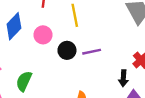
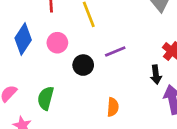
black circle: (67, 50) -> (83, 65), moved

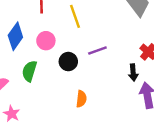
green semicircle: (46, 98) -> (29, 71), moved
orange semicircle: (113, 107) -> (81, 99), moved

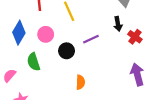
green semicircle: (29, 71) -> (34, 62), turned -30
black arrow: (133, 72) -> (118, 24), moved

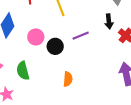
pink circle: (46, 34) -> (36, 37), moved
green semicircle: (34, 62) -> (23, 71), moved

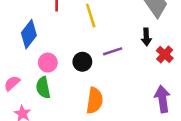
pink circle: (36, 37) -> (48, 63), moved
orange semicircle: (68, 79) -> (95, 101), size x1.5

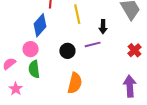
blue diamond: (29, 34) -> (40, 25), moved
black arrow: (146, 37) -> (103, 27), moved
pink circle: (48, 63) -> (31, 49), moved

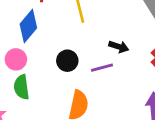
black arrow: (103, 27) -> (119, 47), moved, turned -72
purple line: (93, 44) -> (102, 68), moved

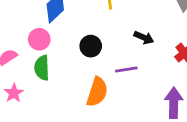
purple line: (102, 68) -> (126, 70), moved

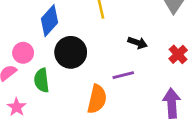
pink circle: (39, 39) -> (23, 53), moved
black circle: (91, 46) -> (71, 52), moved, size x1.5

